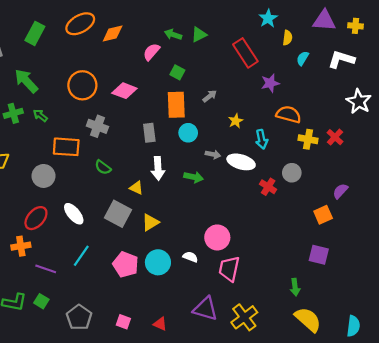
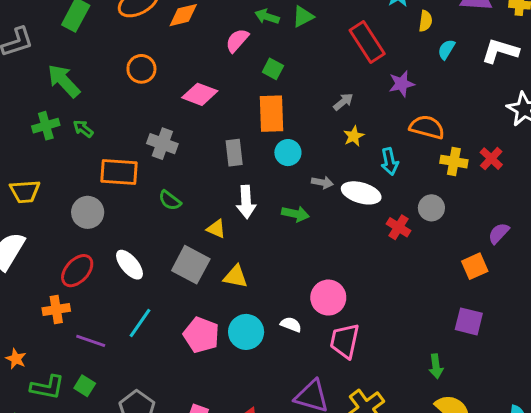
orange circle: (82, 85) -> (141, 69), moved, size x0.7
gray arrow: (210, 96) -> (343, 102), moved
yellow triangle: (150, 222) -> (236, 277), turned 42

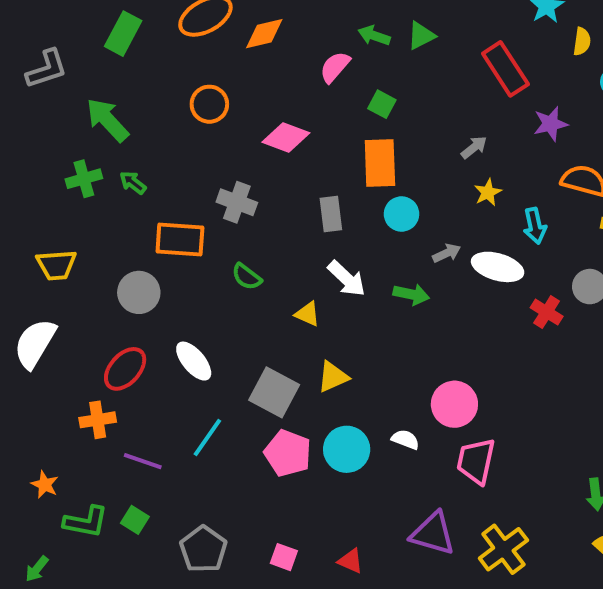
gray arrow: (322, 182) -> (447, 253), turned -36
white arrow: (246, 202) -> (347, 279), turned -44
gray square: (191, 265) -> (274, 392), moved
yellow triangle: (236, 277) -> (333, 377), turned -35

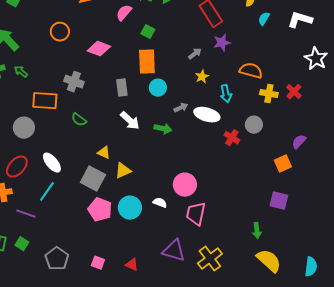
purple star: (551, 124) -> (222, 43), moved
yellow triangle: (307, 314) -> (104, 153), moved
cyan line: (207, 438) -> (47, 192), moved

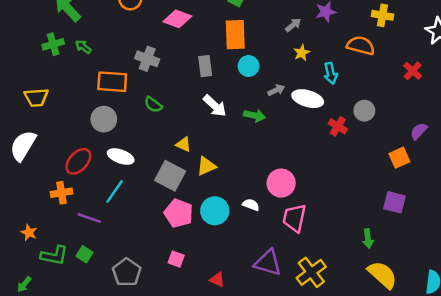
yellow cross: (269, 94) -> (382, 15), moved
gray circle: (24, 128) -> (104, 119), moved
white ellipse: (52, 163) -> (121, 157), turned -30
pink square: (98, 263) -> (176, 259), moved

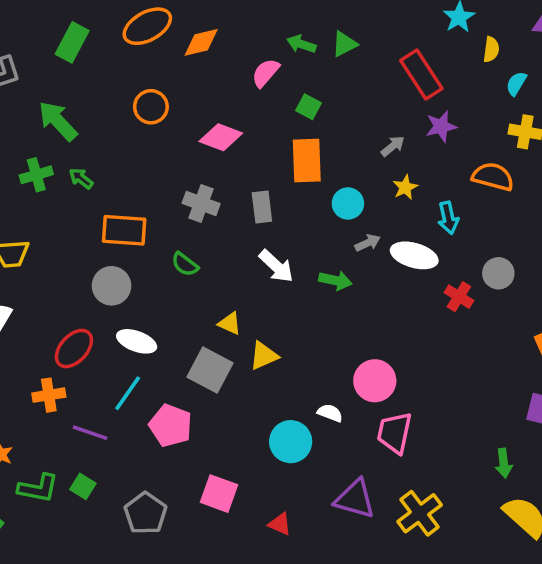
gray cross: (147, 59) -> (201, 203), moved
cyan circle: (249, 66) -> (348, 203), moved
cyan circle: (215, 211) -> (291, 442), moved
pink pentagon: (179, 213) -> (171, 426), moved
pink square: (176, 259) -> (219, 494), size x1.5

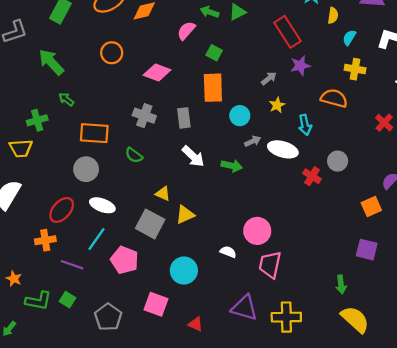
green cross: (36, 175) -> (37, 120), moved
cyan circle: (291, 442) -> (184, 270), moved
yellow cross: (420, 513) -> (286, 317), turned 36

